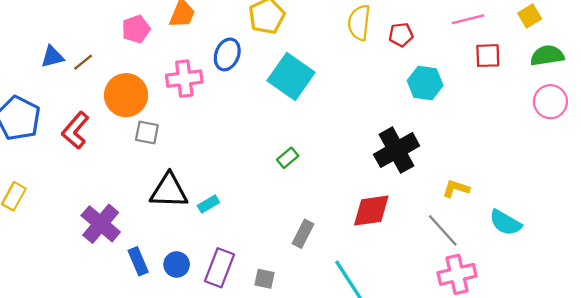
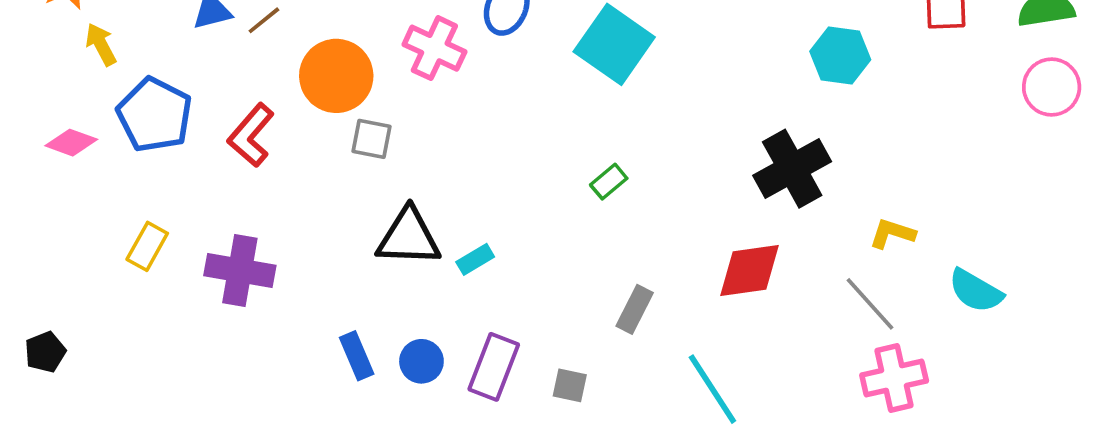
pink cross: (184, 79) -> (434, 48), turned 32
purple cross: (101, 224) -> (240, 270), moved, turned -30

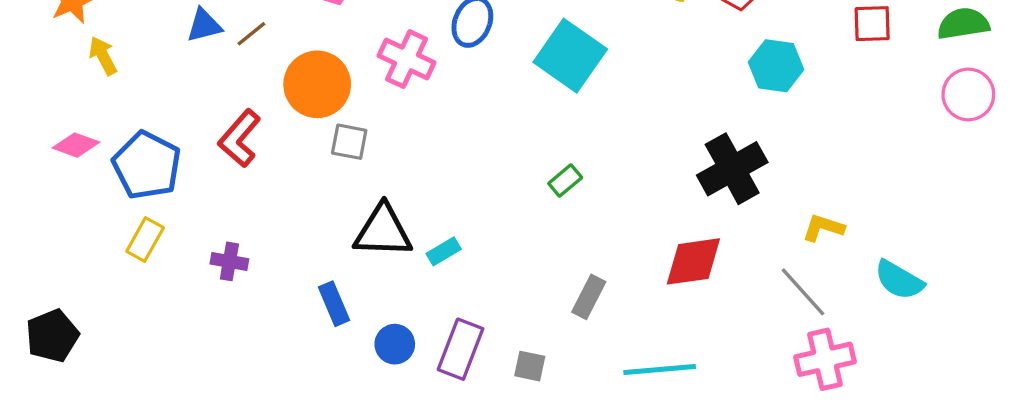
blue pentagon: (155, 115) -> (147, 165), moved
purple cross: (240, 270) -> (229, 261), size x0.6
black pentagon: (45, 352) -> (52, 336), size x1.4
blue rectangle: (357, 356) -> (334, 304), moved
cyan line: (712, 389) -> (660, 369), turned -62

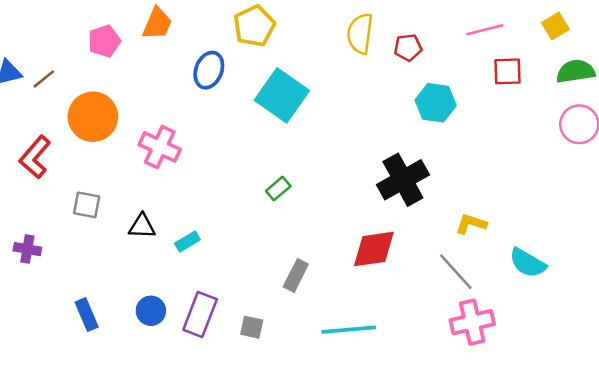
pink cross: (407, 59) -> (160, 147), moved
gray square: (349, 142) -> (87, 205), moved
black triangle: (383, 231) -> (142, 226), size x0.6
blue rectangle: (334, 304) -> (87, 315), moved

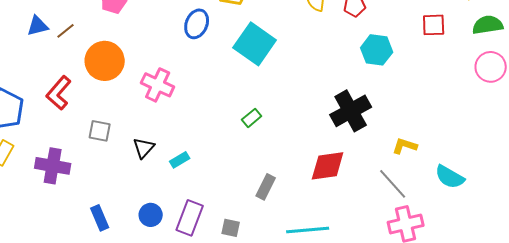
black triangle: (142, 226) -> (144, 148), turned -50
purple cross: (27, 249) -> (53, 166), size x1.6

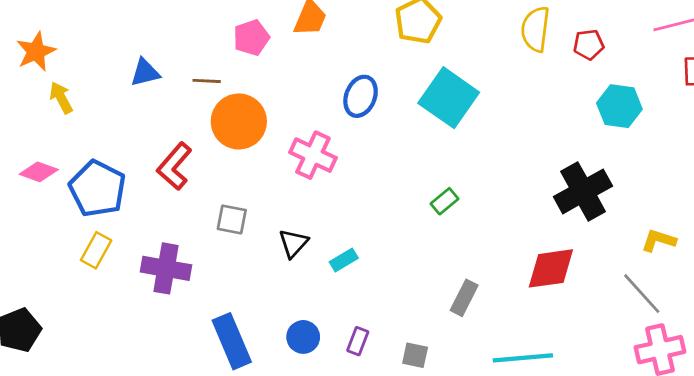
blue ellipse: (197, 24) -> (361, 96), moved
brown line: (66, 31) -> (207, 81), moved, turned 42
blue rectangle: (100, 218) -> (232, 341), size x1.5
purple rectangle: (190, 218) -> (358, 341), size x0.6

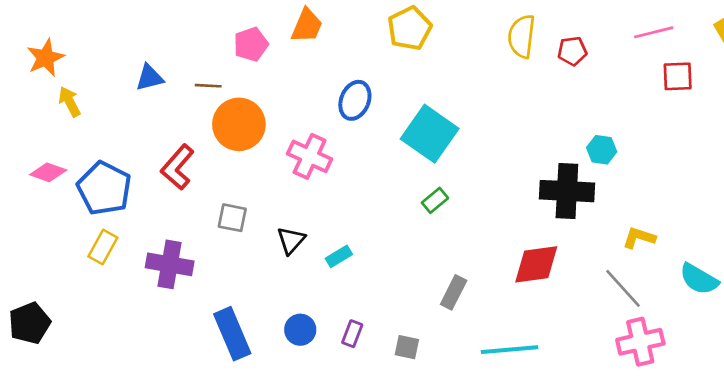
cyan square: (449, 98) -> (430, 134), moved
cyan hexagon: (619, 106) -> (602, 150), moved, size x0.7
black cross: (583, 191) -> (567, 191), turned 32

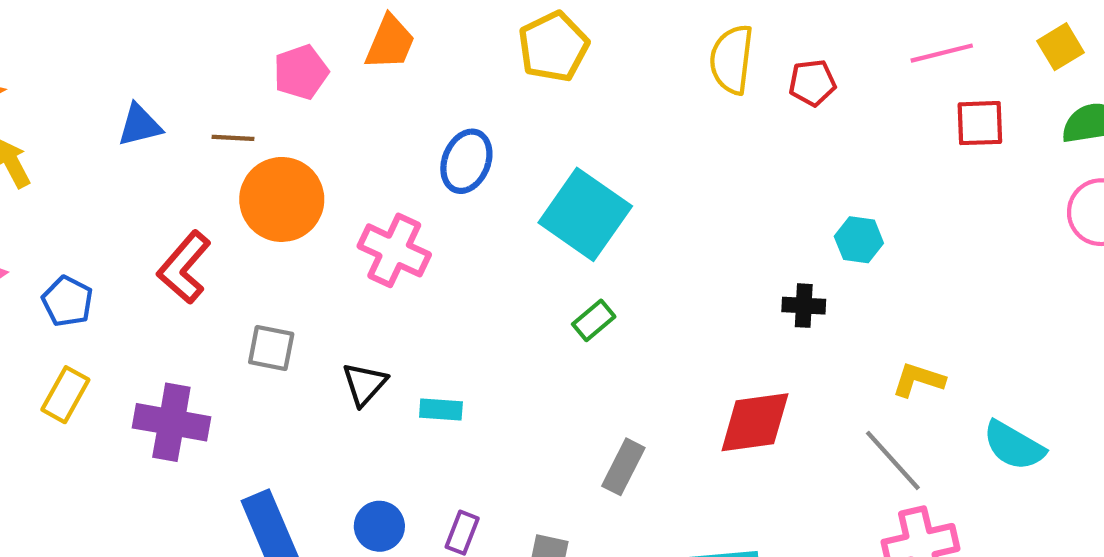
blue pentagon: (104, 188) -> (67, 301), size x0.6
black cross: (567, 191) -> (804, 306), size x0.5
cyan rectangle: (339, 256) -> (441, 410), turned 35

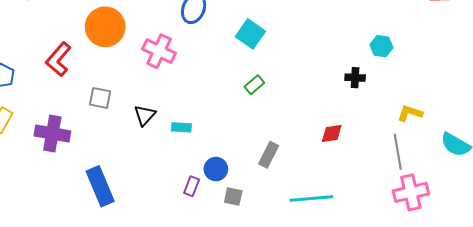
cyan square: (585, 214) -> (250, 34), size x0.7
red diamond: (755, 422) -> (332, 133), size x0.6
gray line: (893, 460) -> (398, 152), turned 32
blue circle: (379, 526) -> (216, 169), moved

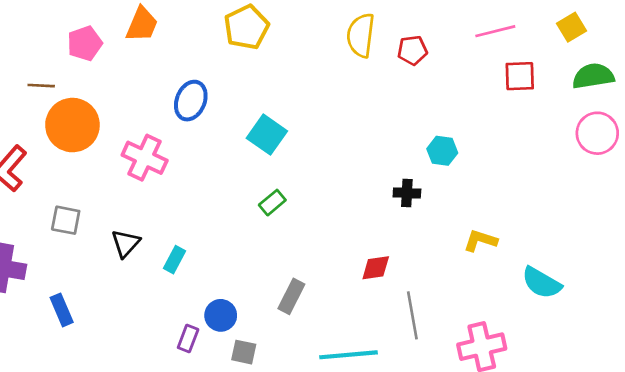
cyan rectangle: (181, 127) -> (174, 260), turned -66
gray line: (398, 152) -> (412, 315), moved
blue rectangle: (100, 186) -> (62, 310), moved, size x0.6

